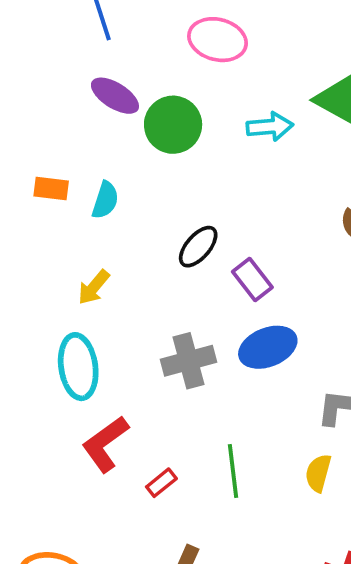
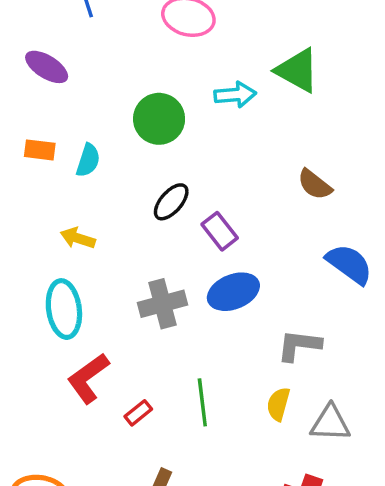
purple ellipse: (115, 96) -> (47, 67), moved
green circle: (173, 125) -> (159, 119), moved
yellow arrow: (94, 287) -> (78, 238), turned 68

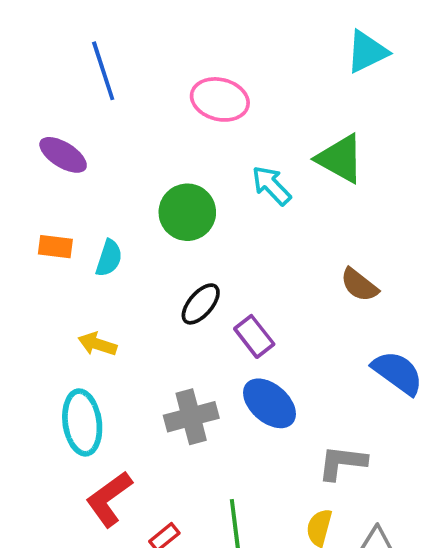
cyan arrow: (235, 95) -> (271, 185), turned -129
blue ellipse: (233, 292) -> (270, 403), turned 63

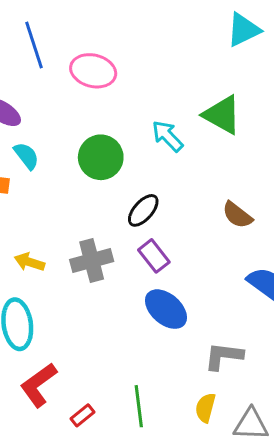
pink ellipse: (220, 99) -> (93, 71), moved
cyan semicircle: (109, 258) -> (26, 156), moved, turned -56
black ellipse: (201, 304) -> (143, 210), moved
gray cross: (191, 417) -> (92, 260), moved

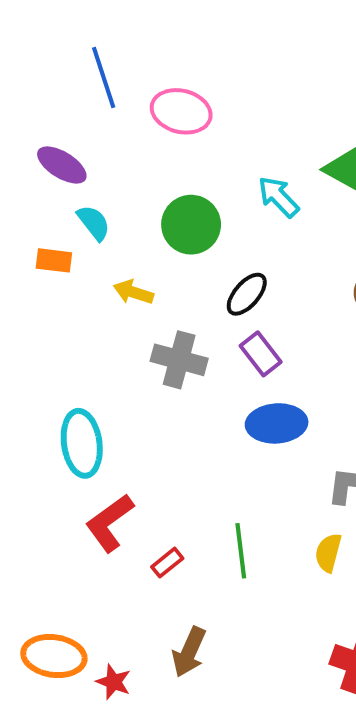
gray cross: (92, 260) -> (179, 360), turned 30
yellow arrow: (29, 262) -> (133, 292), moved
blue ellipse: (166, 309) -> (277, 423), turned -45

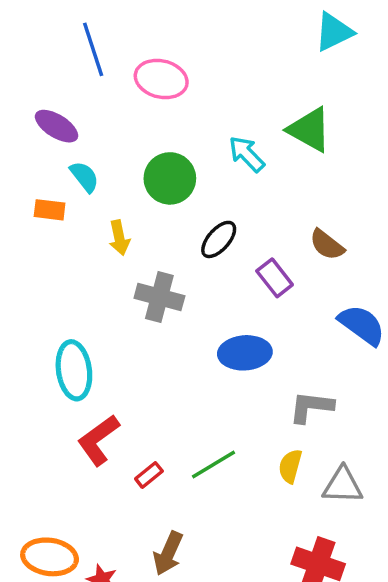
yellow arrow: (133, 292) -> (119, 238), turned -120
purple rectangle: (261, 354) -> (275, 278), moved
green line: (241, 551) -> (213, 464), turned 66

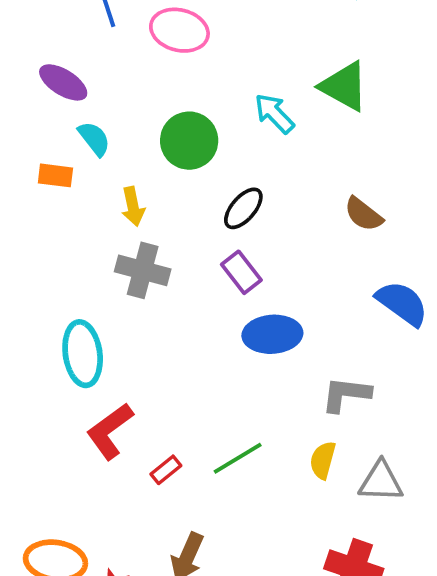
purple rectangle: (275, 278) -> (241, 272), moved
gray cross: (159, 297) -> (143, 270), moved

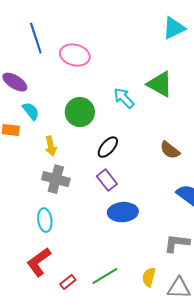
cyan ellipse: (83, 354) -> (45, 220), moved, size x0.7
gray L-shape: (346, 394) -> (177, 243), moved

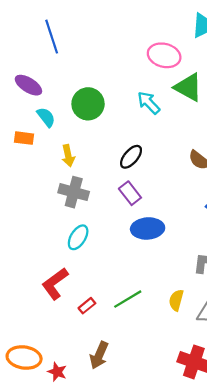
pink ellipse: (75, 55) -> (164, 55), moved
green circle: (80, 112) -> (88, 104), moved
cyan ellipse: (45, 220) -> (78, 237), moved, turned 40

